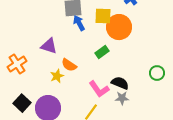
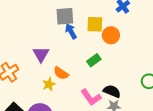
orange circle: (119, 27) -> (111, 35), size x0.7
purple triangle: (49, 46) -> (41, 54), turned 42

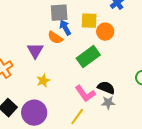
green rectangle: (94, 60) -> (88, 57), size x1.6
orange semicircle: (61, 73) -> (55, 38), moved

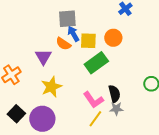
yellow square: (89, 21) -> (88, 41), moved
yellow star: (43, 81) -> (51, 87), size x1.5
black semicircle: (106, 88) -> (114, 94), turned 54
yellow line: (77, 117) -> (95, 119), moved

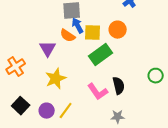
gray star: (116, 109) -> (118, 117), moved
purple circle: (42, 119) -> (47, 111), size x0.6
yellow line: (95, 119) -> (66, 111), moved

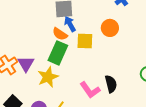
yellow square: (93, 33) -> (85, 41), moved
purple triangle: (48, 49) -> (26, 64), moved
green rectangle: (101, 55) -> (58, 53), moved, turned -30

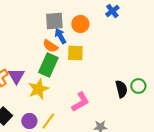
orange circle: (110, 28) -> (80, 24), moved
black semicircle: (111, 84) -> (121, 89), moved
pink L-shape: (90, 90) -> (80, 102), turned -85

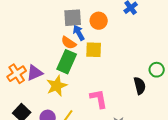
purple triangle: (16, 76) -> (35, 73), turned 36
green circle: (138, 86) -> (157, 70), moved
pink L-shape: (80, 102) -> (99, 99), turned -70

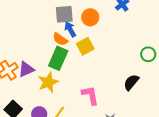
yellow square: (94, 50) -> (85, 46), turned -30
green circle: (157, 70) -> (148, 54), moved
black semicircle: (140, 86) -> (131, 82), turned -126

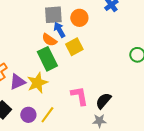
green rectangle: (58, 58) -> (47, 59), turned -50
purple triangle: (26, 69) -> (17, 82), moved
black semicircle: (131, 82) -> (103, 101), moved

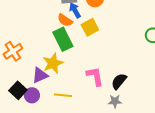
purple triangle: (17, 82) -> (40, 75), moved
purple circle: (28, 115) -> (32, 95), moved
yellow line: (47, 115) -> (63, 95), turned 60

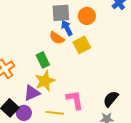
green rectangle: (63, 39) -> (43, 60), moved, size x0.7
pink L-shape: (95, 76) -> (75, 100), moved

